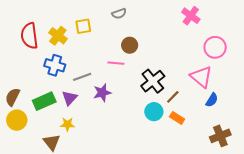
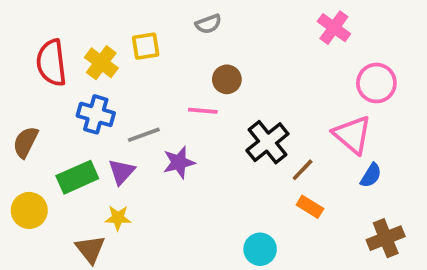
brown semicircle: (13, 97) -> (26, 142), moved
cyan circle: (154, 112) -> (260, 249), moved

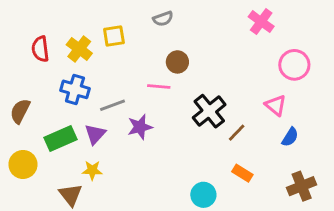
red semicircle: (51, 63) -> (40, 49), size x0.7
pink triangle: (352, 135) -> (276, 105), size x0.7
orange rectangle: (310, 207) -> (242, 173), moved

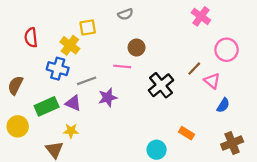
yellow cross: (79, 49) -> (70, 45), moved
brown line: (237, 133) -> (194, 69), moved
purple triangle: (95, 134) -> (73, 103), turned -49

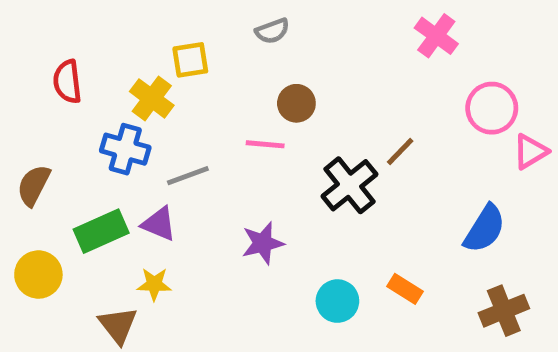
brown line: (194, 69) -> (400, 152), moved
pink triangle: (212, 81) -> (530, 152), moved, turned 49
purple star: (108, 97) -> (263, 243), moved
blue semicircle: (223, 105) -> (485, 229), size x1.5
cyan circle: (157, 150) -> (337, 301), moved

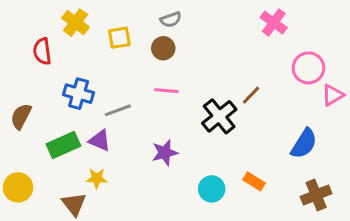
yellow cross: (152, 98) -> (76, 23), moved
brown circle: (296, 103) -> (163, 48), moved
yellow circle: (38, 275) -> (18, 187), moved

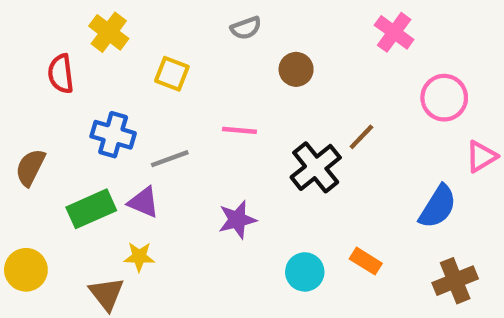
yellow square: (119, 38) -> (172, 74), moved, turned 30
brown circle: (163, 48) -> (296, 69), moved
pink triangle: (333, 95) -> (481, 156), moved

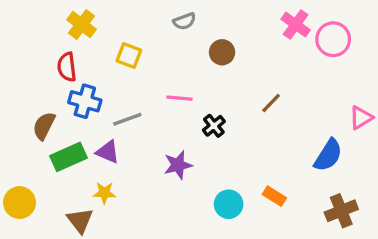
red semicircle: (61, 74) -> (67, 67), moved
pink circle: (444, 98) -> (333, 39), moved
brown semicircle: (30, 167) -> (44, 126), moved
black cross: (316, 167) -> (214, 126), moved, size x0.6

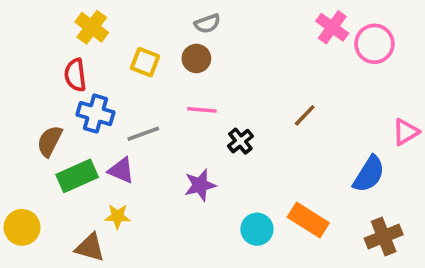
brown circle: (222, 52) -> (196, 58), moved
orange rectangle: (274, 196) -> (308, 220), size x1.5
brown triangle: (80, 221) -> (90, 248), turned -36

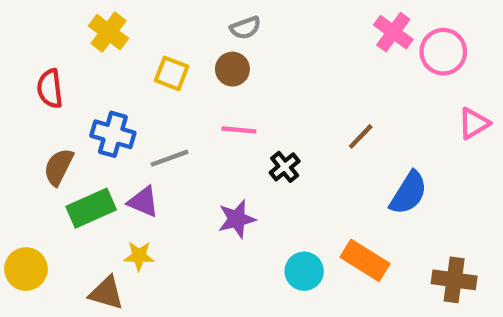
red semicircle: (75, 75) -> (50, 89), moved
pink triangle: (406, 132) -> (474, 123), moved
blue semicircle: (369, 174) -> (408, 193), moved
brown cross: (384, 237) -> (454, 280), turned 30

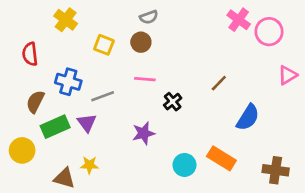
purple triangle: (143, 202) -> (87, 123), turned 30
yellow star: (139, 256) -> (89, 165), moved
yellow circle: (26, 269) -> (22, 150), moved

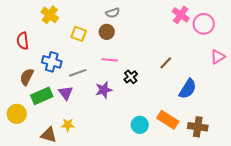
purple star: (144, 133) -> (104, 90), moved
brown cross: (276, 170) -> (198, 127), moved

